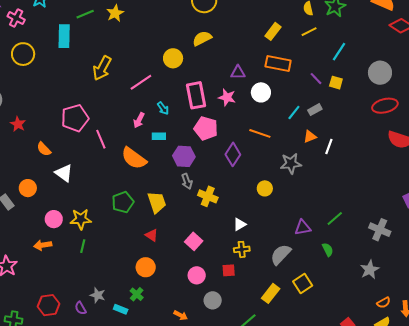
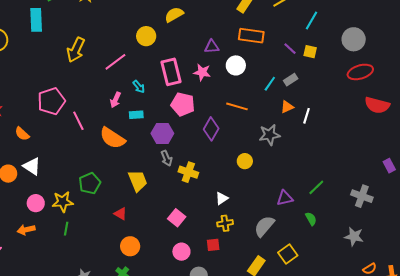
white triangle: (64, 173) -> (32, 166), moved
green pentagon: (123, 202) -> (90, 183), moved
red triangle: (152, 235) -> (120, 214), moved
gray star: (370, 270) -> (354, 237), turned -30

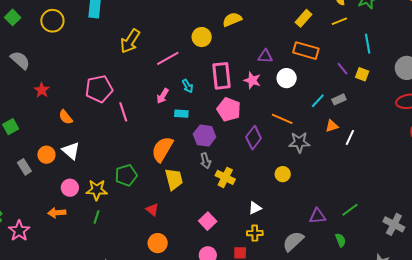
cyan line: (312, 20) -> (368, 44), turned -48
gray star: (269, 135) -> (299, 142), moved
orange semicircle: (112, 138) -> (162, 149), moved, turned 80

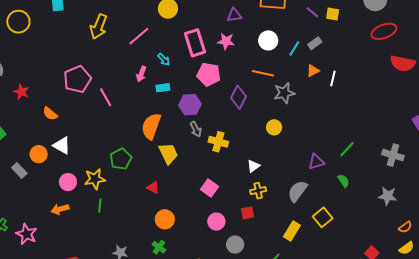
white circle: (287, 78) -> (268, 40), moved

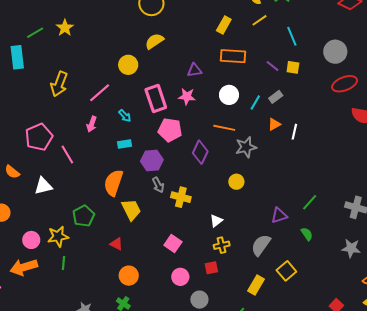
pink arrow: (141, 74) -> (92, 124), moved
white triangle: (62, 146) -> (43, 186), moved, turned -42
orange arrow: (60, 209) -> (24, 267), size x1.5

